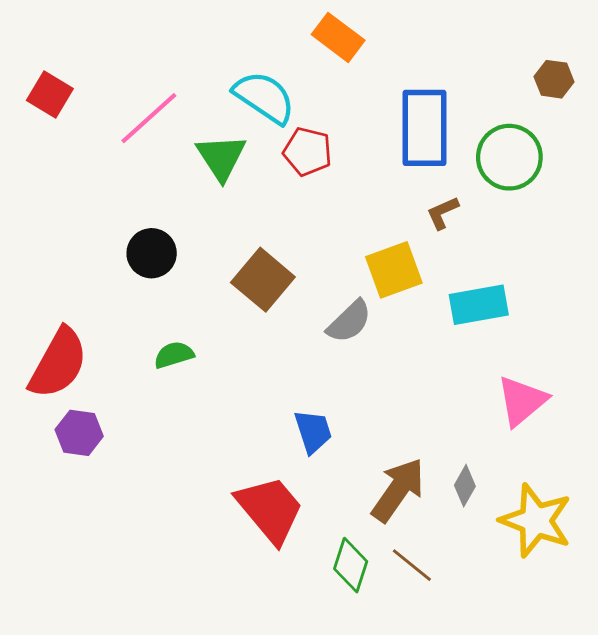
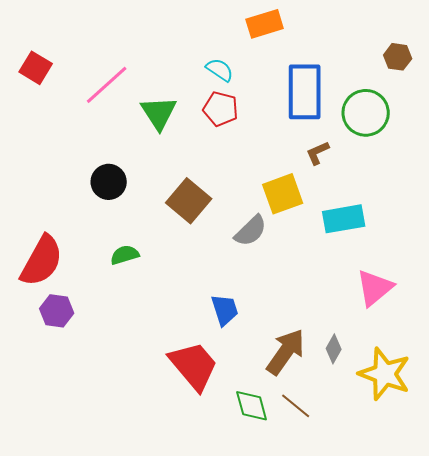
orange rectangle: (338, 37) -> (265, 24), moved, turned -54
cyan semicircle: (264, 97) -> (220, 70), moved, size x0.6
green diamond: (351, 565) -> (252, 406), turned -33

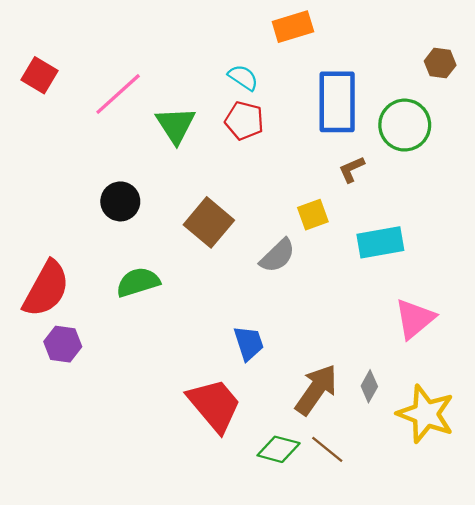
yellow square: (283, 194) -> (313, 215), size x0.7
green semicircle: (125, 255) -> (138, 282), size x1.4
green diamond: (252, 406) -> (279, 449), turned -60

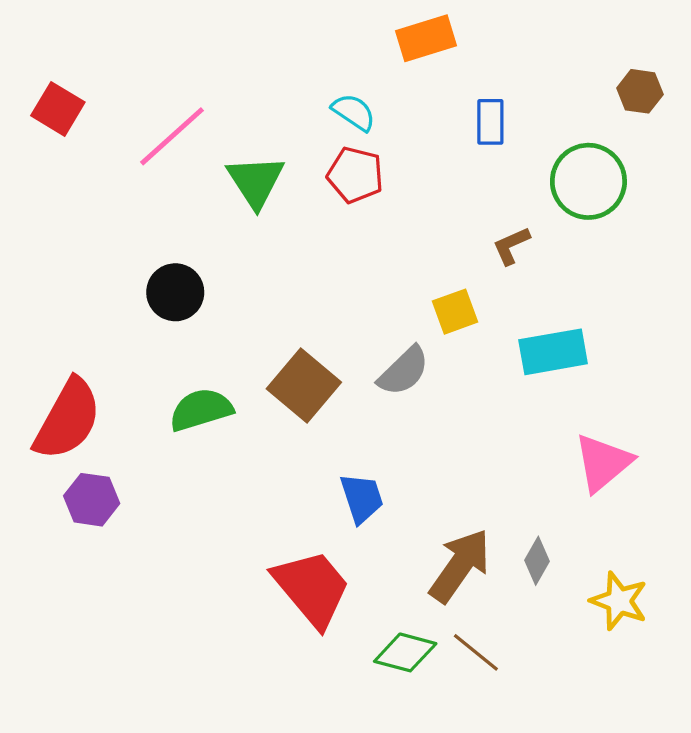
blue rectangle: (337, 102) -> (490, 122), moved, size x0.5
brown square: (209, 222) -> (304, 386), moved
yellow star: (426, 414) -> (619, 601), size x0.7

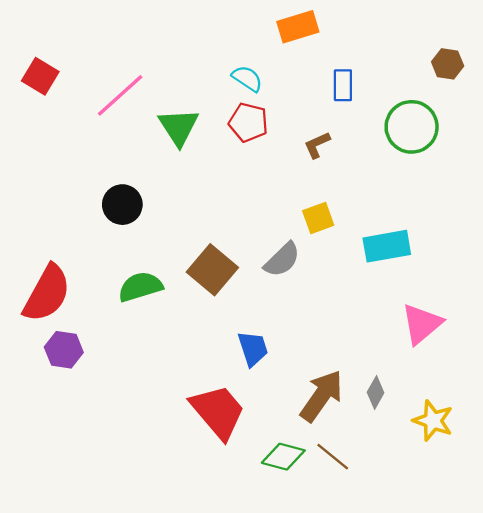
brown L-shape: (511, 246) -> (317, 145), moved

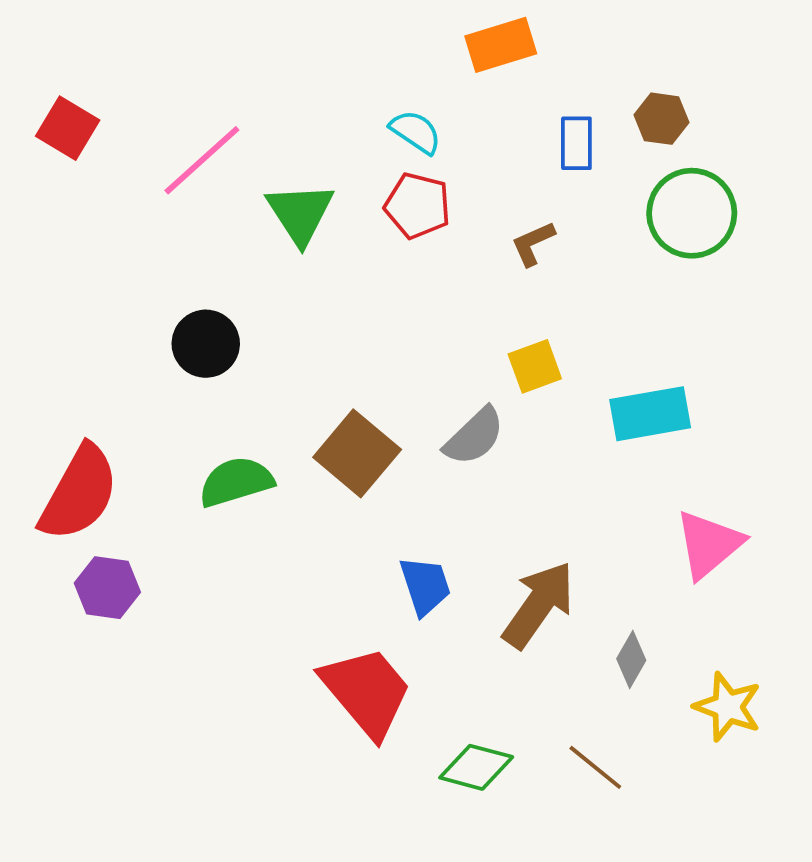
brown hexagon: (448, 64) -> (662, 119), moved
brown arrow: (322, 396) -> (539, 605), moved
brown line: (333, 457) -> (595, 767), moved

